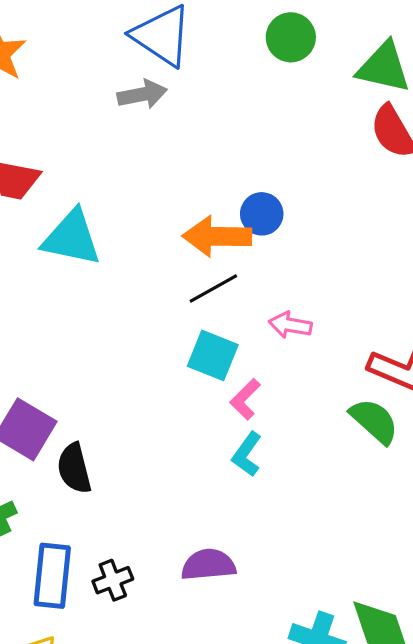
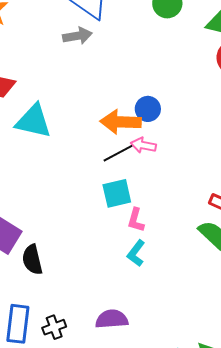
pink arrow: (290, 325) -> (143, 145), moved
cyan square: (213, 355) -> (117, 193), turned -36
pink L-shape: (245, 399) -> (136, 220), turned -30

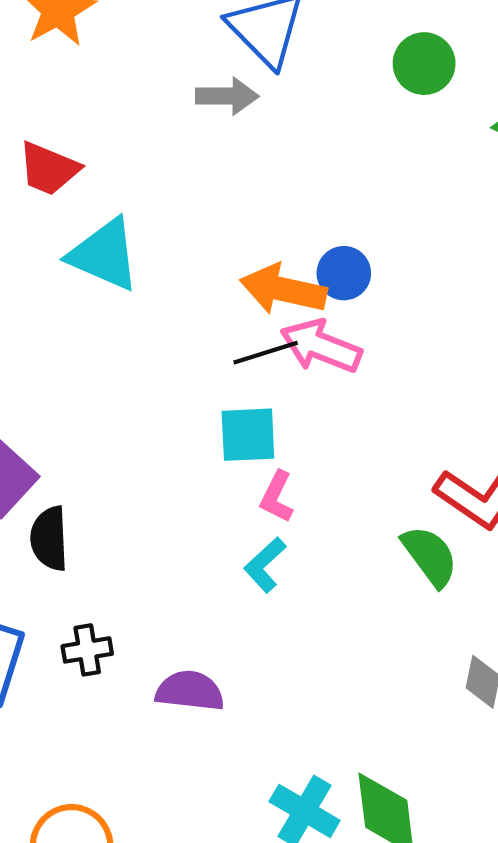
pink arrow: (143, 145) -> (321, 346), size x1.5
black cross: (54, 327) -> (87, 650), moved

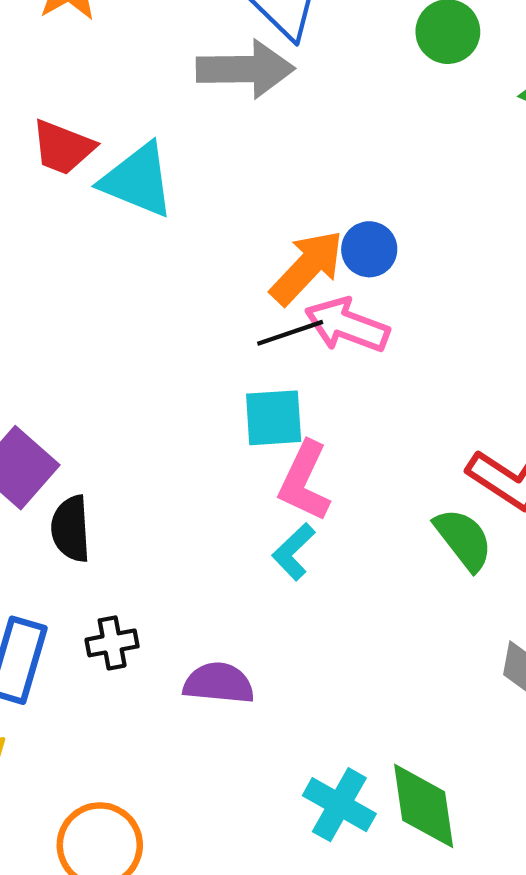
gray arrow: (227, 96) -> (245, 69), size x1.5
cyan triangle: (104, 255) -> (138, 180), moved
orange arrow: (283, 289) -> (307, 267), turned 122
pink L-shape: (277, 497) -> (304, 481), size x1.5

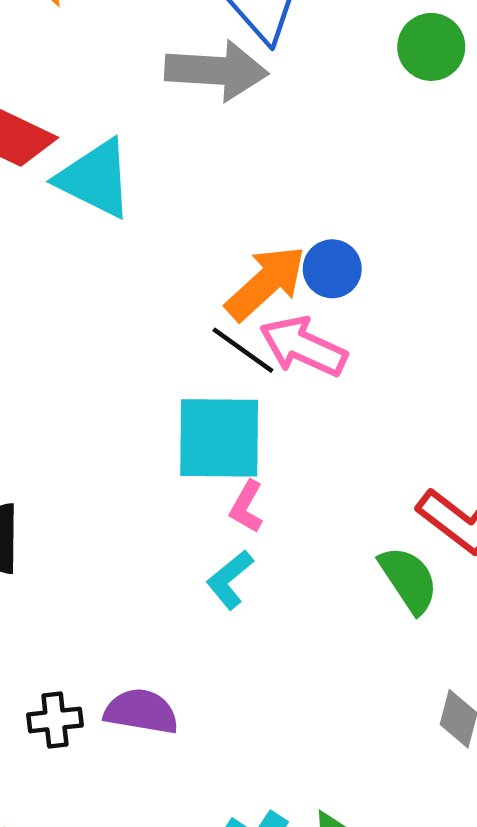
black line: (290, 333) -> (243, 350), turned 50
cyan square: (274, 418) -> (219, 438), size x1.4
pink L-shape: (304, 481) -> (247, 507), size x0.6
black cross: (112, 643) -> (55, 720), moved

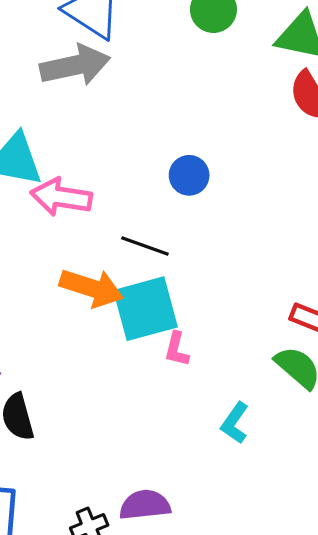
orange arrow: (266, 283) -> (91, 288), moved, turned 76
pink arrow: (303, 346) -> (61, 197), moved
cyan L-shape: (230, 580) -> (235, 423), moved

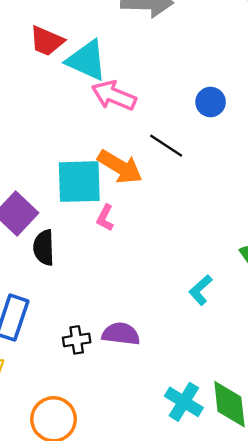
cyan square: (146, 309) -> (79, 182), moved
pink L-shape: (177, 349) -> (105, 218), moved

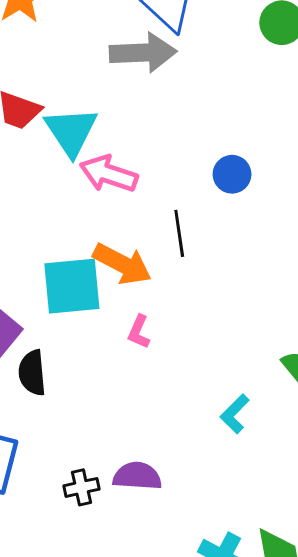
cyan triangle: (87, 60) -> (71, 131), turned 36
black line: (166, 146) -> (179, 233), turned 52
pink L-shape: (105, 218) -> (139, 332), moved

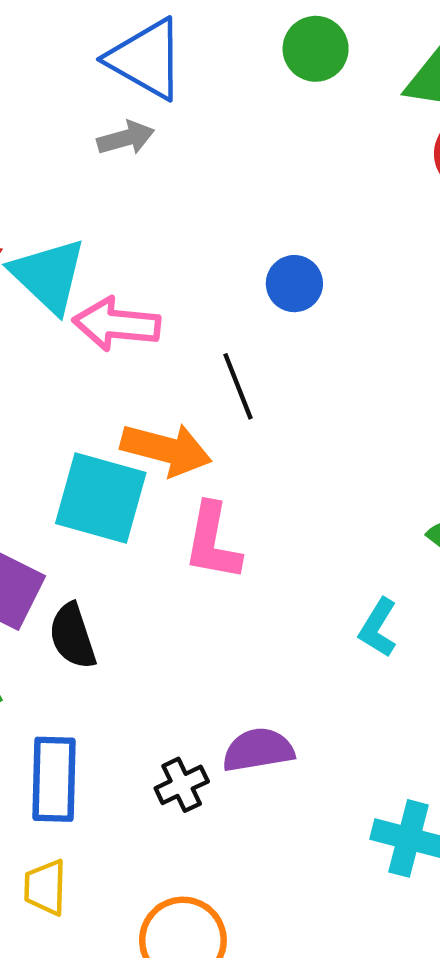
gray arrow: (143, 53) -> (126, 138), size x0.6
cyan square: (72, 286) -> (101, 498), turned 34
pink L-shape: (139, 332) -> (213, 542), size x1.6

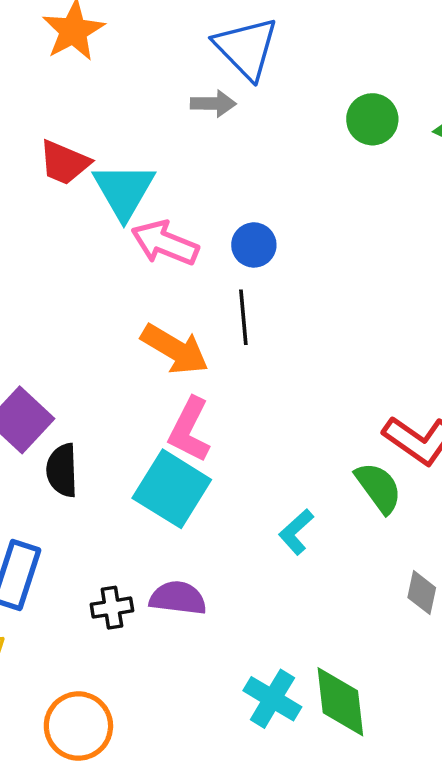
green circle: (316, 49) -> (372, 119), moved
blue circle: (294, 284) -> (254, 245), moved
cyan square: (101, 498) -> (172, 489), moved

